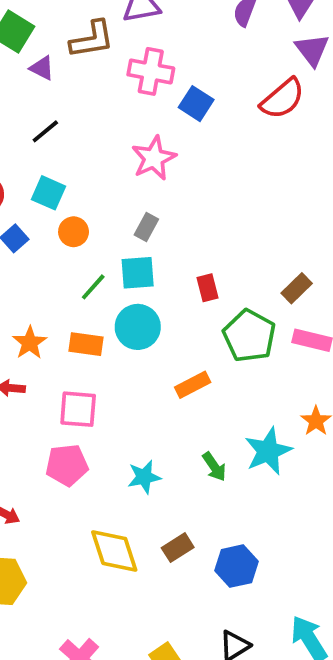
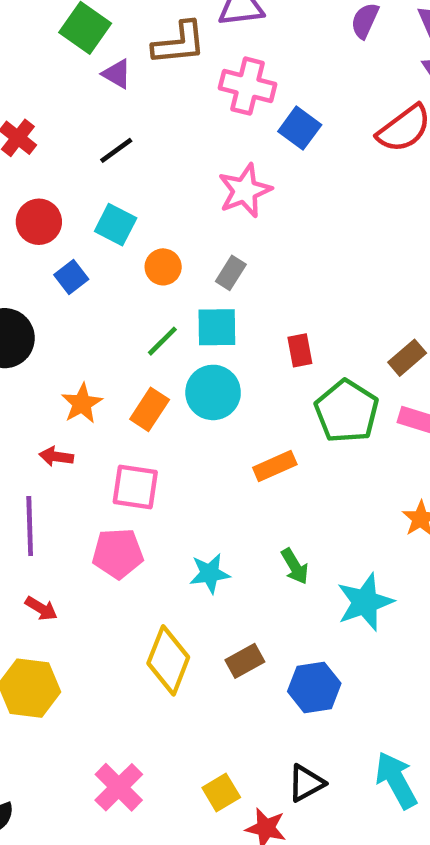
orange circle: (74, 232) -> (163, 267), moved
orange rectangle: (86, 344) -> (150, 409), turned -68
cyan star: (268, 451) -> (365, 602), moved
yellow diamond: (114, 551) -> (168, 660), turned 36

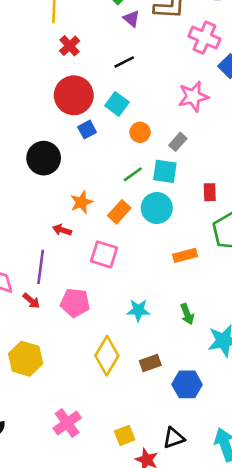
red circle: (39, 222) -> (74, 95), size x1.5
pink pentagon: (118, 553) -> (75, 303), moved
red arrow: (41, 608) -> (31, 301), moved

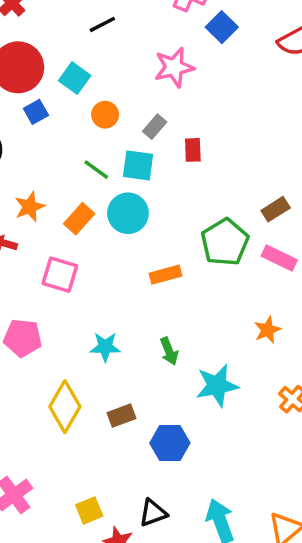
black line: (124, 62) -> (102, 24), moved
green line: (133, 174) -> (96, 170), turned 72
red rectangle: (210, 192) -> (193, 150), moved

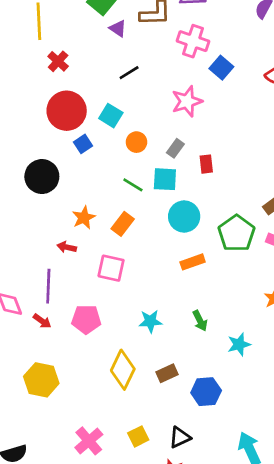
cyan circle: (128, 213) -> (184, 217), moved
cyan star: (217, 385) -> (239, 344), size x0.7
yellow square: (89, 510) -> (138, 436), moved
black triangle: (153, 513) -> (180, 437), moved

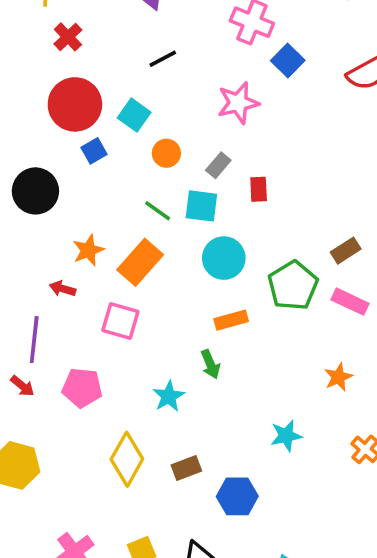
orange rectangle: (123, 224) -> (140, 262), size x1.4
cyan star: (150, 321) -> (169, 396), turned -30
green arrow: (200, 321) -> (210, 364), moved

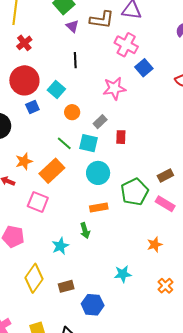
black line: (163, 59) -> (75, 60), turned -70

